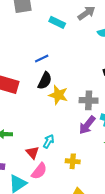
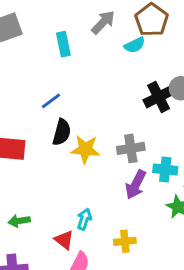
cyan rectangle: (57, 22) -> (63, 44), turned 63

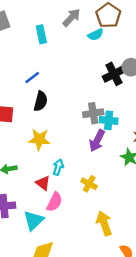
yellow star: (85, 149) -> (39, 139), moved
cyan cross: (165, 169) -> (109, 120), moved
yellow cross: (125, 241) -> (89, 184), turned 35

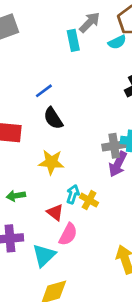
cyan rectangle: (41, 34) -> (73, 40), moved
black semicircle: (41, 101) -> (53, 118), turned 132
gray cross: (93, 113) -> (114, 146), moved
yellow cross: (89, 184) -> (89, 200), moved

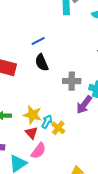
gray cross: (114, 146) -> (72, 81), moved
yellow star: (51, 162) -> (33, 115), moved

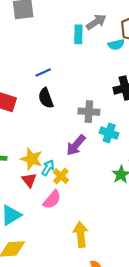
gray cross: (72, 81) -> (89, 112), moved
purple arrow: (84, 105) -> (76, 145), moved
pink semicircle: (38, 151) -> (52, 200), moved

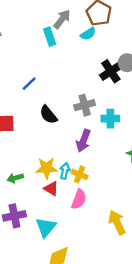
black semicircle: (46, 98) -> (48, 115), moved

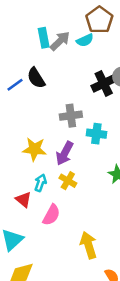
gray arrow: (62, 19) -> (60, 41), moved
black semicircle: (48, 115) -> (36, 78), moved
yellow star: (47, 168) -> (34, 149), moved
yellow cross: (80, 174) -> (68, 181), moved

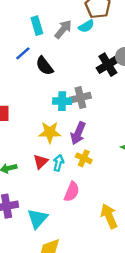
cyan rectangle: (44, 38) -> (37, 26), moved
blue line: (15, 85) -> (23, 53), moved
cyan cross: (96, 134) -> (62, 101), moved
red triangle: (23, 200) -> (41, 162), moved, turned 42

